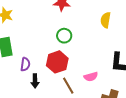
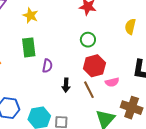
red hexagon: (57, 62) -> (94, 66), moved
black arrow: (35, 81) -> (66, 85), moved

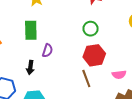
pink semicircle: (112, 82) -> (119, 75), moved
black arrow: (66, 85) -> (30, 67), moved

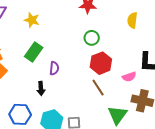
green rectangle: (31, 30) -> (34, 52), turned 48

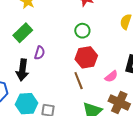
pink semicircle: (129, 77) -> (111, 76), turned -32
black arrow: (41, 88) -> (22, 70), size x1.5

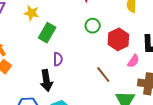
green rectangle: (23, 33) -> (47, 33), moved
red hexagon: (86, 57) -> (118, 39), moved

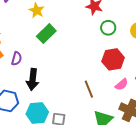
green circle: (93, 26) -> (108, 28), moved
purple semicircle: (58, 59) -> (17, 59), moved

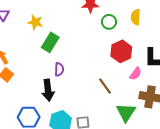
purple semicircle: (17, 59) -> (59, 69), moved

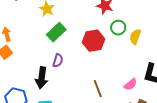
yellow semicircle: (136, 17) -> (135, 37), moved
red hexagon: (121, 51) -> (93, 41), moved

